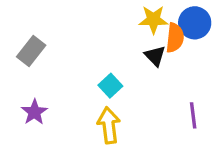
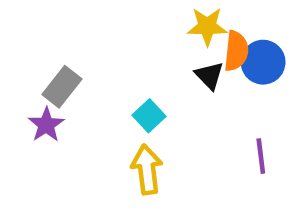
blue circle: (195, 23) -> (263, 62), moved
gray rectangle: (31, 51) -> (62, 87), moved
purple star: (34, 112) -> (46, 125), moved

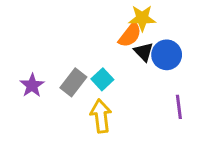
orange semicircle: (236, 51) -> (130, 35), moved, turned 32
blue circle: (263, 62) -> (167, 55), moved
gray rectangle: (62, 87) -> (73, 82), moved

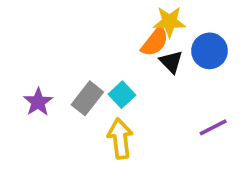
blue circle: (167, 55) -> (210, 51), moved
purple line: (179, 107) -> (213, 127), turned 70

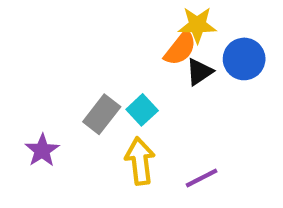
black triangle: (171, 62) -> (199, 72), turned 40
purple star: (38, 102) -> (42, 150), moved
purple line: (213, 127) -> (202, 178), moved

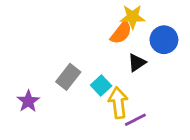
black triangle: (199, 72) -> (137, 63), moved
cyan square: (142, 110) -> (101, 85), moved
yellow arrow: (140, 161) -> (118, 103), moved

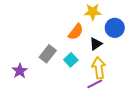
orange semicircle: (121, 33) -> (76, 32), moved
yellow arrow: (118, 103) -> (99, 68), moved

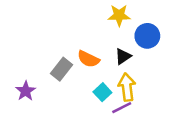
orange semicircle: (76, 32) -> (88, 59), moved, turned 78
cyan square: (71, 60) -> (102, 92), moved

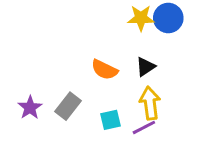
blue circle: (147, 36) -> (168, 18), moved
gray rectangle: (61, 69) -> (68, 106), moved
cyan square: (102, 92) -> (111, 120), moved, turned 30

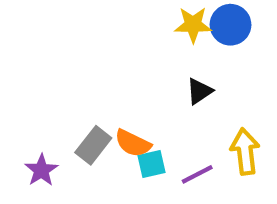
orange semicircle: (104, 70) -> (133, 143), moved
yellow arrow: (150, 103) -> (245, 152), moved
purple star: (30, 108) -> (41, 170), moved

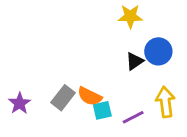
blue circle: (230, 25) -> (158, 51), moved
purple star: (41, 170) -> (20, 103), moved

